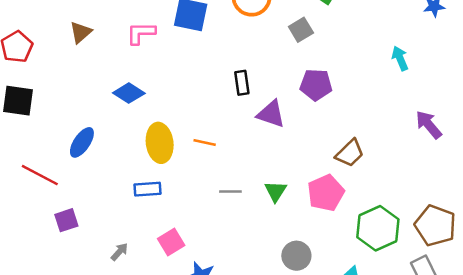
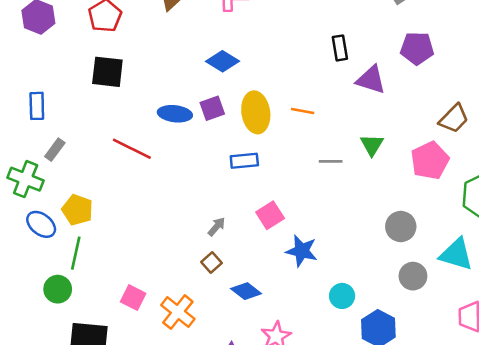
blue ellipse: (82, 142) -> (175, 114), turned 64
green triangle: (276, 191) -> (372, 145), moved
purple square: (66, 220) -> (212, 108), moved

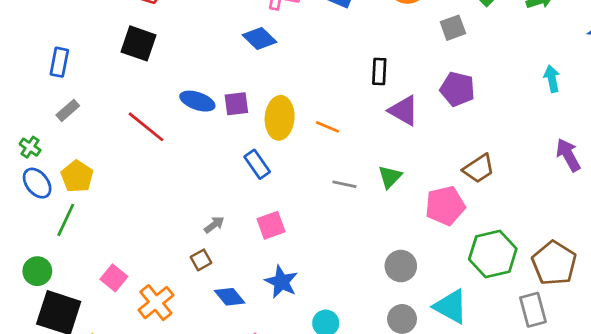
blue diamond: (223, 61) -> (259, 39), moved
blue rectangle: (244, 161) -> (257, 164), turned 48
green cross: (26, 179) -> (30, 147), moved, size x0.6
blue star: (302, 251) -> (281, 282), moved
green circle: (58, 289) -> (37, 271), moved

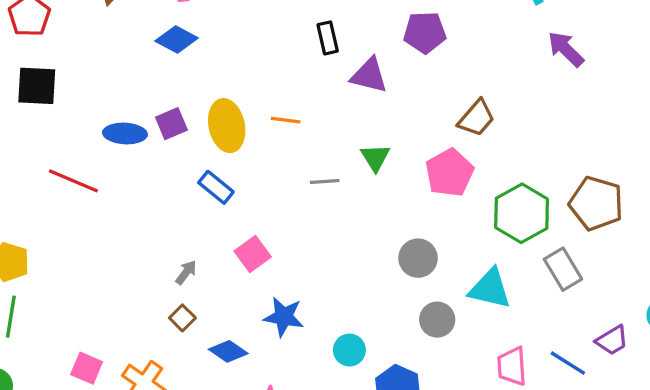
purple arrow: (568, 155) -> (566, 49), moved
gray rectangle: (533, 310) -> (563, 269), moved

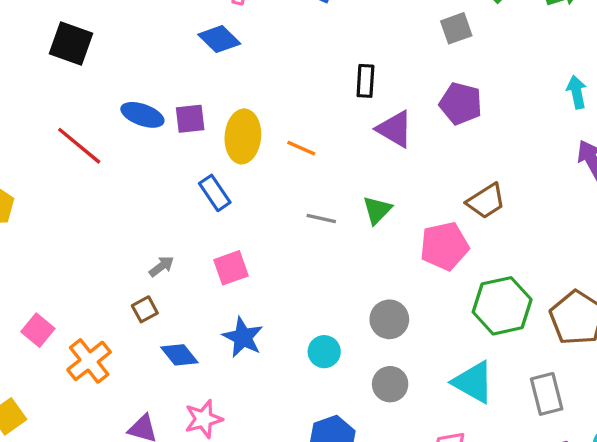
gray rectangle: (563, 269) -> (547, 394), moved
cyan triangle: (490, 289) -> (473, 382), moved
cyan circle: (349, 350) -> (324, 352), moved

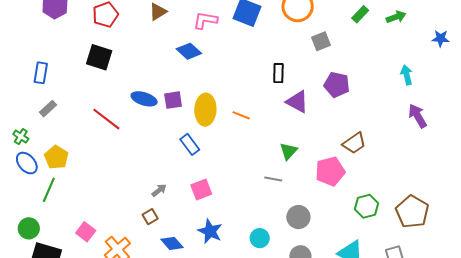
gray square: (456, 28) -> (321, 41), moved
gray line: (321, 219) -> (273, 179), moved
green hexagon: (502, 306) -> (366, 206), size x0.7

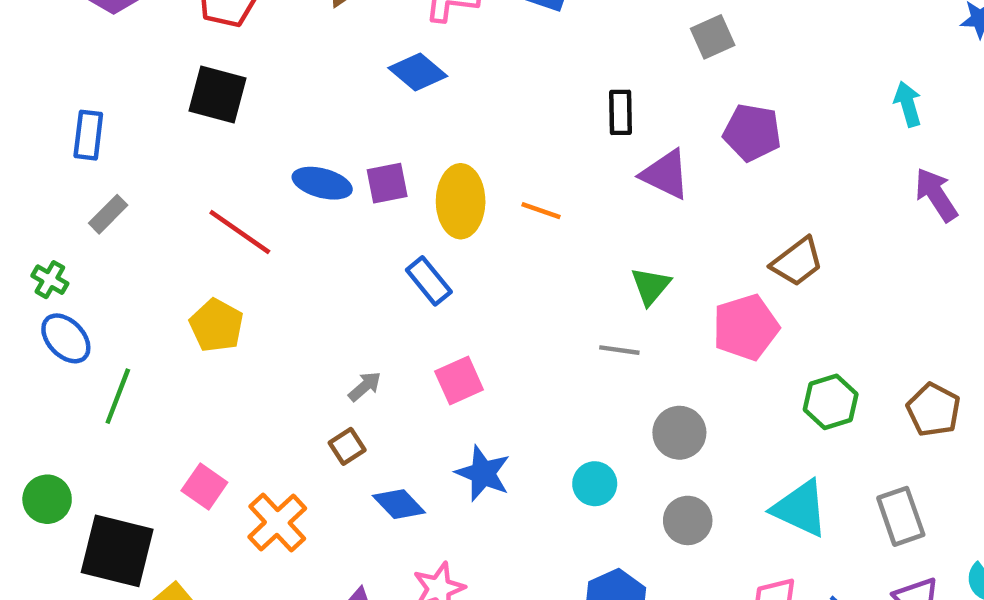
yellow pentagon: (56, 157) -> (217, 325), moved
brown pentagon: (412, 212) -> (934, 410), size x0.7
green circle: (29, 228) -> (47, 499), moved

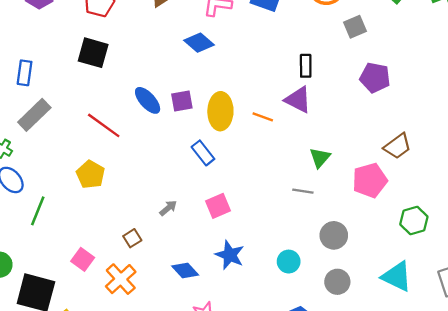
purple triangle: (666, 174) -> (298, 100), moved
blue ellipse: (322, 183) -> (148, 100), turned 32
gray rectangle: (108, 214) -> (34, 115), size x1.6
brown square: (347, 446) -> (132, 238), moved

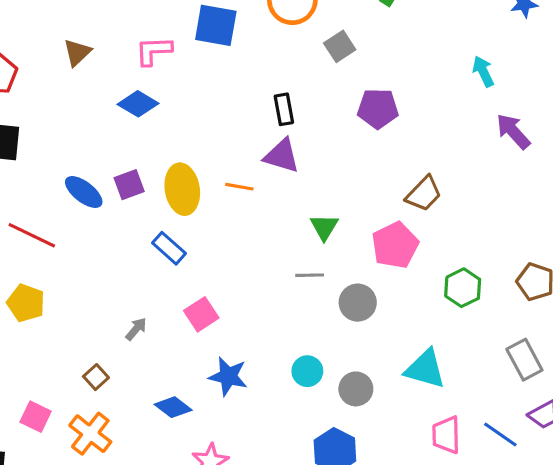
gray circle: (334, 235) -> (358, 303), moved
cyan triangle: (397, 276) -> (425, 369), moved
gray circle: (337, 282) -> (356, 389), moved

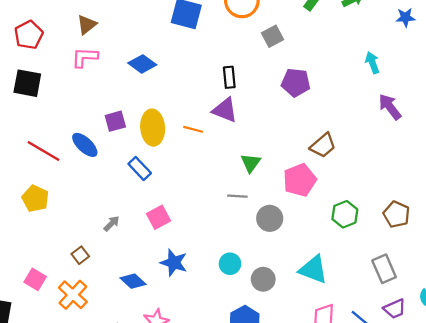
pink L-shape: (154, 51) -> (85, 57), moved
blue diamond: (138, 104) -> (142, 64), moved
blue ellipse: (84, 192) -> (85, 145), moved

